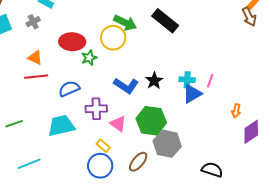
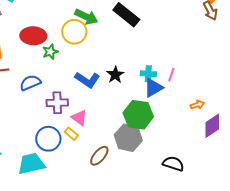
orange arrow: (236, 111) -> (197, 105), turned -120
green hexagon: (151, 121) -> (138, 115), moved
cyan trapezoid: (61, 126) -> (31, 164), moved
yellow rectangle: (103, 146) -> (71, 134), moved
blue circle: (100, 166) -> (48, 139), moved

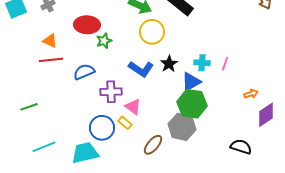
yellow circle: (74, 32) -> (152, 32), moved
blue triangle: (153, 88) -> (191, 82), moved
black semicircle: (173, 164) -> (241, 147), moved

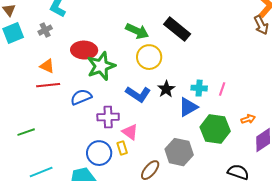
green star: (104, 41) -> (101, 66), size x1.8
green hexagon: (192, 104) -> (215, 129), moved
yellow rectangle: (125, 123) -> (122, 148), turned 32

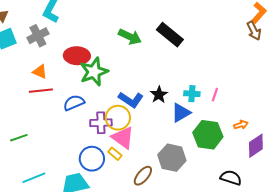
gray cross: (45, 30) -> (38, 36), size x1.5
yellow circle: (149, 57) -> (118, 118), moved
pink triangle: (130, 132) -> (123, 138), size x1.4
yellow rectangle: (122, 148) -> (115, 154), turned -32

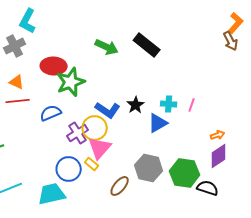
purple cross: (101, 123) -> (78, 133), turned -30
green hexagon: (208, 135) -> (185, 173), moved
pink triangle: (123, 138) -> (100, 148), turned 35
purple diamond: (256, 146) -> (219, 156), moved

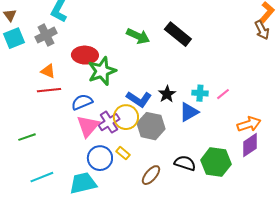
pink line: (192, 105) -> (223, 94), turned 32
orange arrow: (218, 135) -> (249, 124), size x1.6
pink triangle: (100, 148) -> (88, 126), moved
gray hexagon: (149, 168) -> (151, 126), moved
black semicircle: (208, 188) -> (185, 163), moved

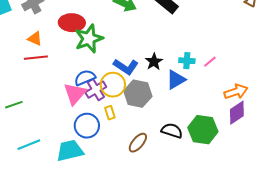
blue semicircle: (82, 102) -> (85, 78), moved
yellow rectangle: (123, 153) -> (110, 113), moved, turned 32

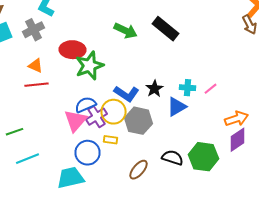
yellow rectangle: (110, 113) -> (110, 140), turned -64
cyan line: (29, 145) -> (28, 159), moved

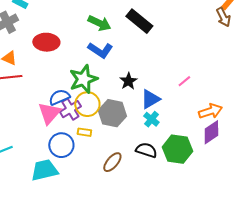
green star: (90, 66) -> (83, 79), moved
cyan cross: (188, 88) -> (151, 119), moved, turned 35
blue L-shape: (126, 94) -> (100, 50), moved

